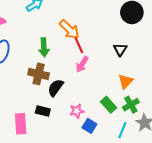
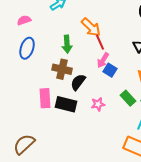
black rectangle: (43, 111) -> (66, 104), size x1.5
pink rectangle: (21, 124) -> (45, 98), moved
blue square: (89, 126) -> (110, 70), moved

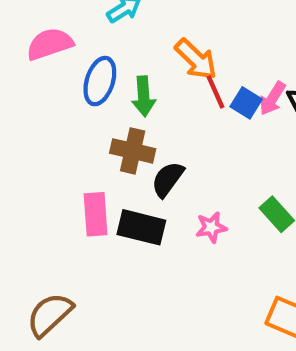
pink semicircle: (24, 20) -> (50, 44), size x1.5
blue ellipse: (27, 48) -> (100, 81), moved
pink arrow: (103, 60) -> (272, 99), moved
blue square: (110, 70) -> (246, 103), moved

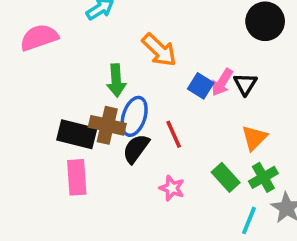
blue ellipse: (100, 81) -> (134, 116), moved
red line: (216, 92) -> (174, 134), moved
black rectangle: (141, 227) -> (77, 134), moved
pink star: (211, 227) -> (172, 188), turned 30

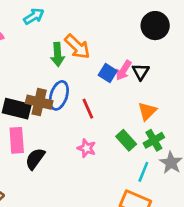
green arrow: (116, 80) -> (58, 55), moved
black semicircle: (136, 149) -> (35, 159), moved

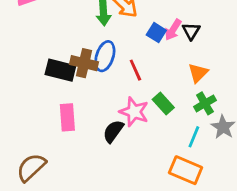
pink rectangle: (17, 140) -> (67, 117), moved
green rectangle: (126, 140) -> (163, 103), moved
pink star: (87, 148) -> (134, 112), size x1.5
black semicircle: (35, 159) -> (113, 131), moved

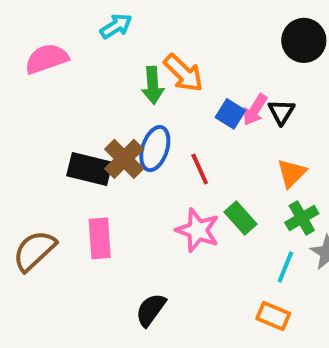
brown cross: (84, 63) -> (124, 159), turned 32
black semicircle: (113, 131) -> (151, 310), moved
brown semicircle: (31, 167) -> (34, 251), moved
orange rectangle: (186, 170) -> (273, 316), size x0.7

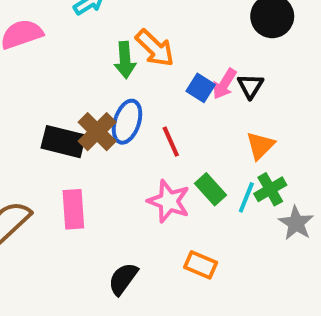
cyan line: (285, 267) -> (246, 197), moved
orange rectangle: (273, 316) -> (201, 265), moved

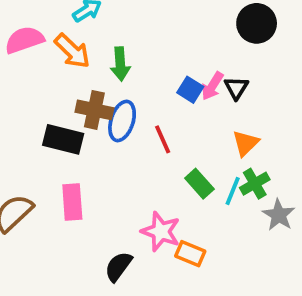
orange arrow: (155, 48) -> (72, 51), moved
brown cross: (97, 132) -> (94, 110), moved, turned -33
pink star: (169, 201) -> (161, 232), moved

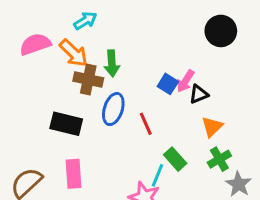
black triangle: (236, 88) -> (199, 94), moved, turned 36
brown cross: (94, 110) -> (88, 80), moved
cyan line: (233, 191) -> (158, 175), moved

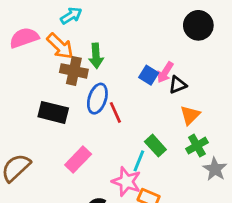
red line: (146, 124) -> (115, 112), moved
pink rectangle: (74, 174) -> (78, 159), moved, turned 48

